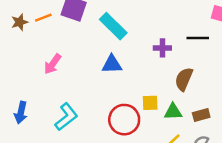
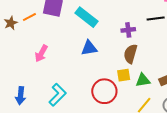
brown semicircle: (184, 79) -> (130, 54), moved

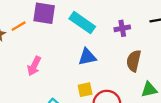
purple cross: (128, 30) -> (122, 28), moved
yellow square: (124, 75) -> (85, 90), moved

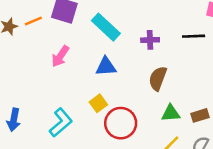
pink arrow: (34, 66) -> (60, 56), moved
yellow square: (85, 90) -> (98, 103), turned -32

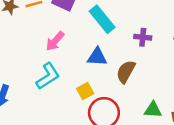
brown semicircle: (158, 78) -> (126, 72), moved
cyan L-shape: (61, 123) -> (48, 76), moved

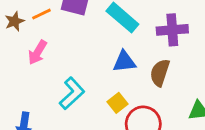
purple cross: (143, 37) -> (172, 30), size x1.5
pink arrow: (55, 41) -> (37, 52), moved

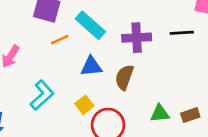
orange line: (41, 14) -> (60, 40), moved

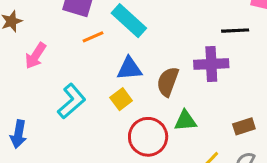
purple cross: (137, 38) -> (211, 64), moved
yellow square: (84, 105) -> (121, 99), moved
green triangle: (160, 113) -> (185, 121), moved

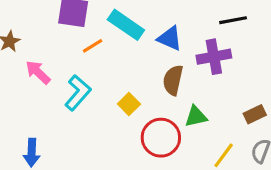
pink arrow: (36, 56) -> (38, 72), turned 108
blue triangle: (129, 68) -> (170, 38), moved, turned 36
cyan L-shape: (72, 101) -> (78, 93), moved

